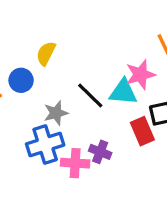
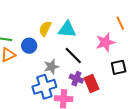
cyan triangle: (123, 92) -> (67, 29), moved
red rectangle: (142, 131) -> (92, 83), moved
purple cross: (100, 152) -> (76, 79), moved

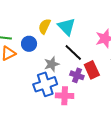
cyan triangle: (67, 29) -> (67, 27), turned 42
red rectangle: (92, 83) -> (92, 70), moved

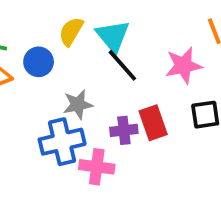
black line: (73, 52) -> (122, 65), moved
purple cross: (77, 75) -> (124, 130), turned -32

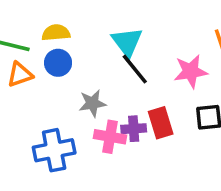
yellow semicircle: (71, 31) -> (56, 33), moved, turned 52
blue cross: (62, 142) -> (54, 150), moved
pink cross: (97, 167) -> (110, 137), moved

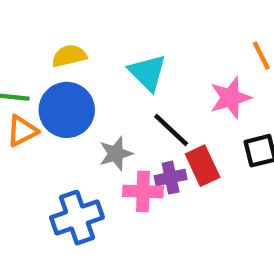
yellow semicircle: (56, 33) -> (69, 56), moved
blue circle: (58, 63) -> (67, 110), size x1.6
black line: (135, 69) -> (171, 130), moved

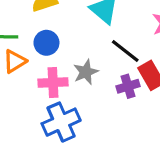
blue circle: (67, 110) -> (46, 43), size x0.6
pink cross: (143, 191) -> (53, 83), moved

